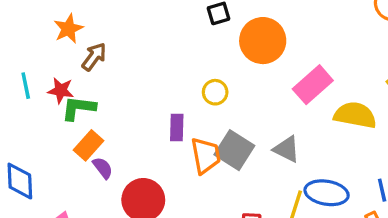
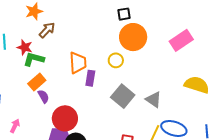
orange circle: (263, 41) -> (133, 37), moved
pink rectangle: (313, 85) -> (181, 40), moved
orange trapezoid: (206, 156) -> (78, 63), moved

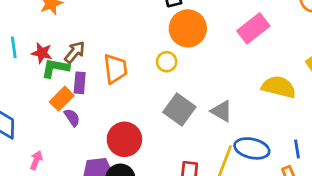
brown arrow: (47, 30) -> (75, 52), moved
purple rectangle: (90, 78) -> (80, 83), moved
red circle: (65, 118) -> (124, 139), moved

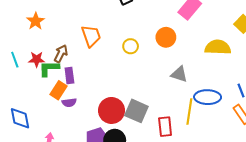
orange circle: (188, 28) -> (166, 37), moved, size x0.7
orange trapezoid: (115, 69) -> (91, 36), moved
gray square: (179, 110) -> (136, 111), moved
purple semicircle: (72, 118) -> (69, 103), turned 128

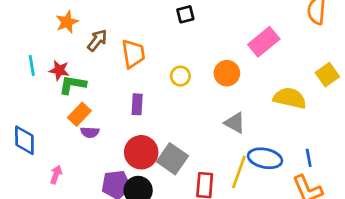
brown arrow: (61, 54) -> (97, 40), moved
purple rectangle: (69, 76) -> (137, 104), moved

